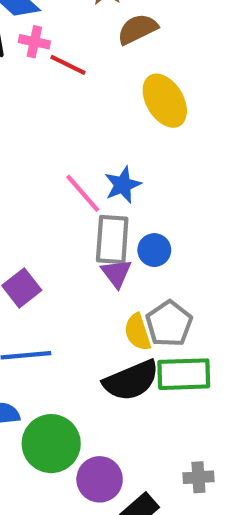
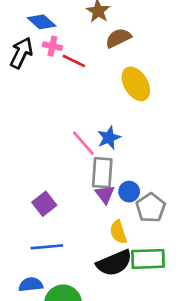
blue circle: (154, 250) -> (129, 192), moved
gray pentagon: (169, 324) -> (151, 208), moved

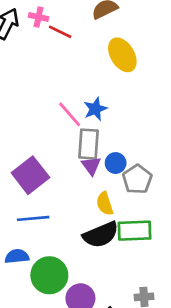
purple square: (44, 204) -> (30, 175), size x1.5

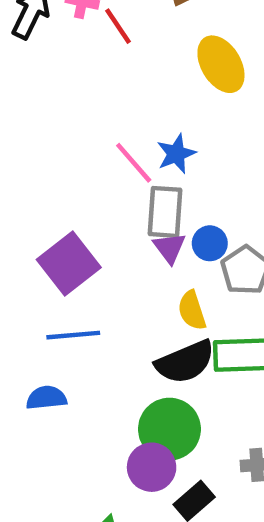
red line: (60, 32) -> (118, 26), turned 30
green circle: (49, 275) -> (169, 429), moved

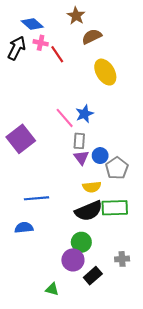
gray rectangle: (165, 212) -> (79, 141), size x0.7
purple square: (69, 263) -> (21, 139), moved
yellow semicircle: (192, 310) -> (92, 187), turned -78
green circle: (169, 429) -> (81, 242), size x0.7

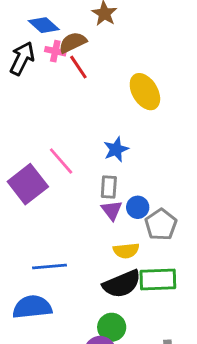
brown semicircle: (92, 37) -> (73, 42), moved
pink line: (65, 118) -> (61, 161), moved
blue semicircle: (24, 228) -> (32, 307), size x1.5

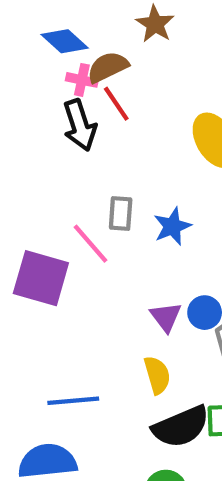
black arrow: (22, 58) -> (80, 125), moved, turned 136
purple square: (28, 184) -> (41, 278), turned -36
gray rectangle: (109, 187) -> (121, 213), moved
yellow semicircle: (126, 251) -> (157, 375), moved, turned -100

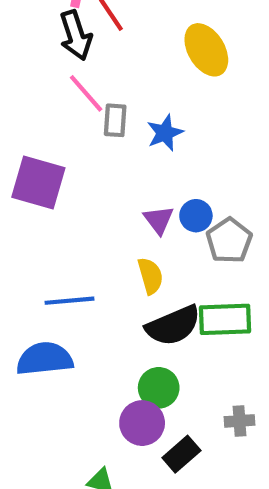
pink line: (90, 244) -> (86, 93), moved

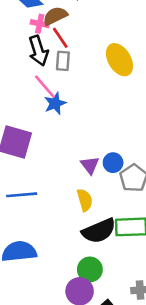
gray rectangle: (115, 120) -> (63, 61), moved
blue star: (165, 133) -> (55, 103), moved
blue line: (70, 301) -> (22, 195), moved

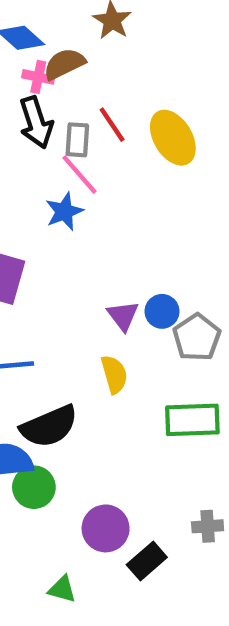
red line: (60, 38) -> (112, 125), moved
pink line: (45, 87) -> (80, 175), moved
black semicircle: (99, 231) -> (49, 426), moved
green circle: (90, 269) -> (34, 487), moved

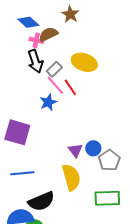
red line: (112, 125) -> (70, 87), moved
yellow ellipse: (173, 138) -> (84, 62), moved, turned -40
gray rectangle: (77, 140) -> (54, 69), turned 42
yellow semicircle: (114, 374) -> (71, 177), size x1.5

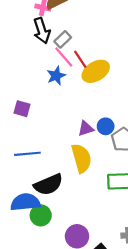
yellow ellipse: (84, 62) -> (96, 71), moved, turned -50
purple square: (17, 132) -> (22, 109), size x0.6
purple triangle: (75, 150) -> (86, 128), turned 49

